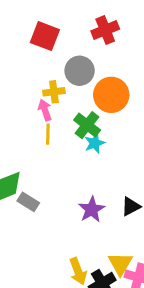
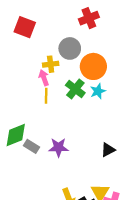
red square: (45, 36) -> (25, 27), moved
cyan star: (95, 143) -> (98, 91), moved
purple star: (92, 209) -> (58, 147), moved, turned 30

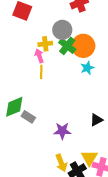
green cross: (75, 89) -> (67, 46), moved
purple star: (58, 147) -> (62, 131), moved

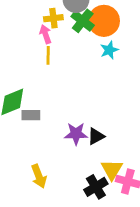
gray rectangle: (28, 117) -> (31, 115), turned -32
black triangle: (96, 120) -> (96, 136), moved
yellow arrow: (61, 163) -> (39, 176), moved

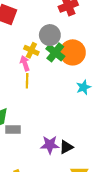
yellow cross: (53, 18) -> (31, 50), turned 32
cyan star: (109, 50) -> (84, 87), moved

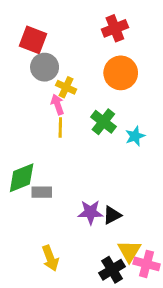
gray circle: (50, 35) -> (45, 67), moved
green cross: (55, 52) -> (103, 122), moved
orange circle: (73, 52) -> (121, 73), moved

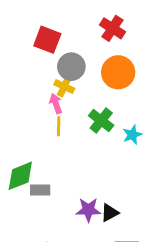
red cross: (115, 28) -> (112, 28), turned -35
red square: (33, 40) -> (47, 40), moved
gray circle: (45, 67) -> (71, 67), moved

